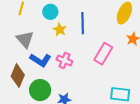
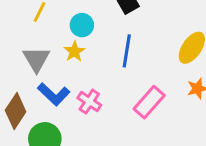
yellow star: (60, 30) -> (74, 52), moved

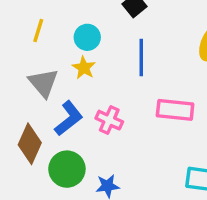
blue L-shape: (54, 94) -> (69, 118), turned -72
pink rectangle: (149, 102) -> (175, 110), turned 64

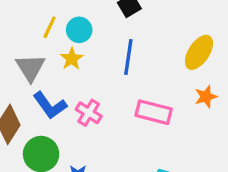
yellow line: (38, 31) -> (50, 27), moved
blue L-shape: (69, 118) -> (50, 105), turned 84

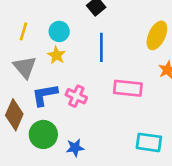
yellow line: (50, 27) -> (24, 31), moved
blue L-shape: (50, 105) -> (45, 95), turned 124

